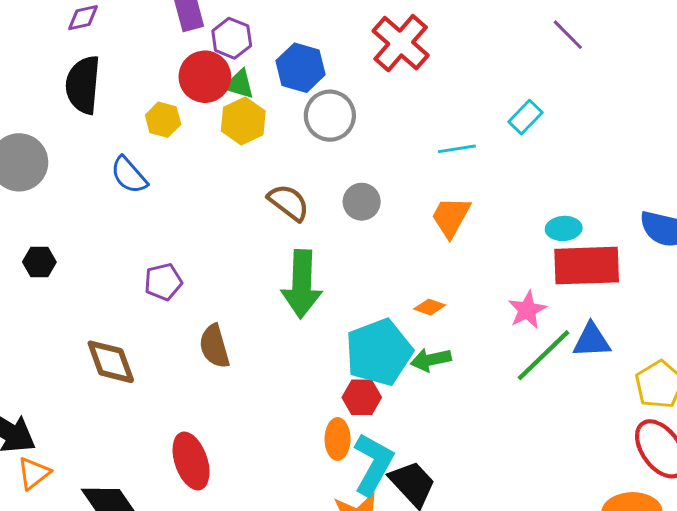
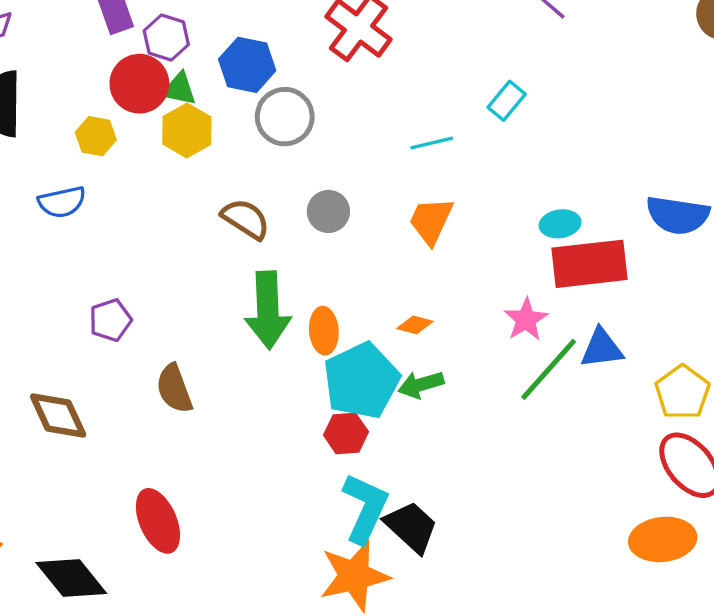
blue semicircle: (129, 175) -> (62, 202), turned -57
orange ellipse: (338, 439) -> (324, 331), moved

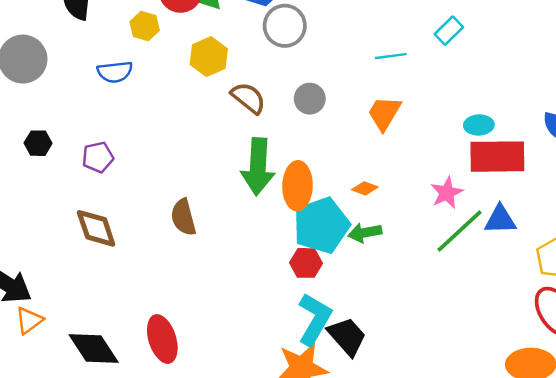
yellow hexagon: (187, 131) -> (209, 57), moved
purple pentagon: (110, 320) -> (98, 157), moved
orange ellipse: (324, 331) -> (298, 186), size x1.4
red ellipse: (158, 521) -> (162, 339), moved

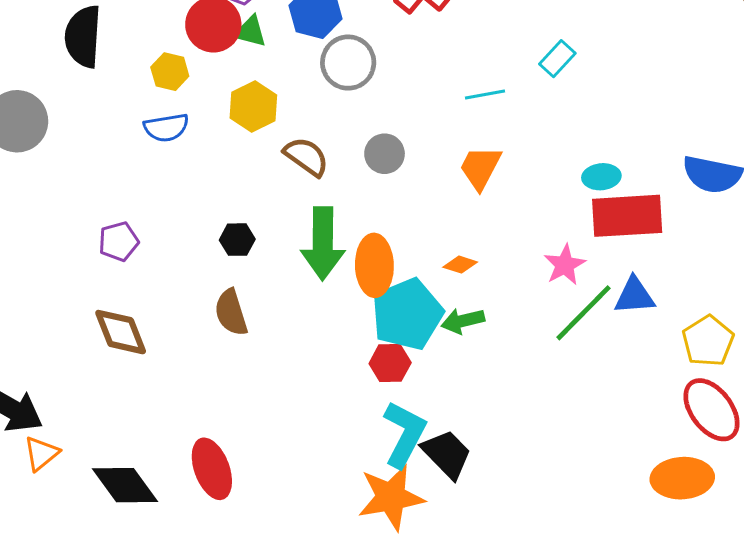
blue semicircle: (115, 72) -> (166, 128), moved
black hexagon: (38, 143) -> (237, 240), moved

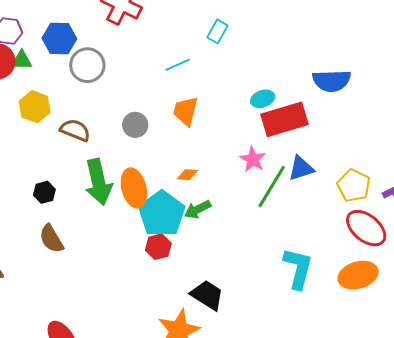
gray circle: (385, 154) -> (135, 125), moved
cyan L-shape: (404, 434) -> (298, 268), moved

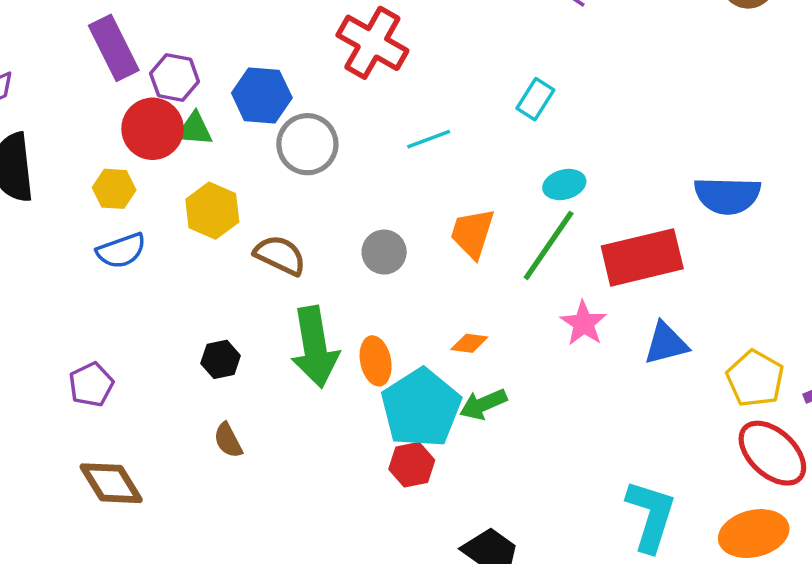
cyan line: (178, 65) -> (429, 139), moved
cyan ellipse: (263, 99) -> (564, 185), moved
green line: (272, 187) -> (549, 245), moved
orange ellipse: (134, 188) -> (376, 361), size x0.7
brown semicircle: (51, 239) -> (228, 440), size x0.7

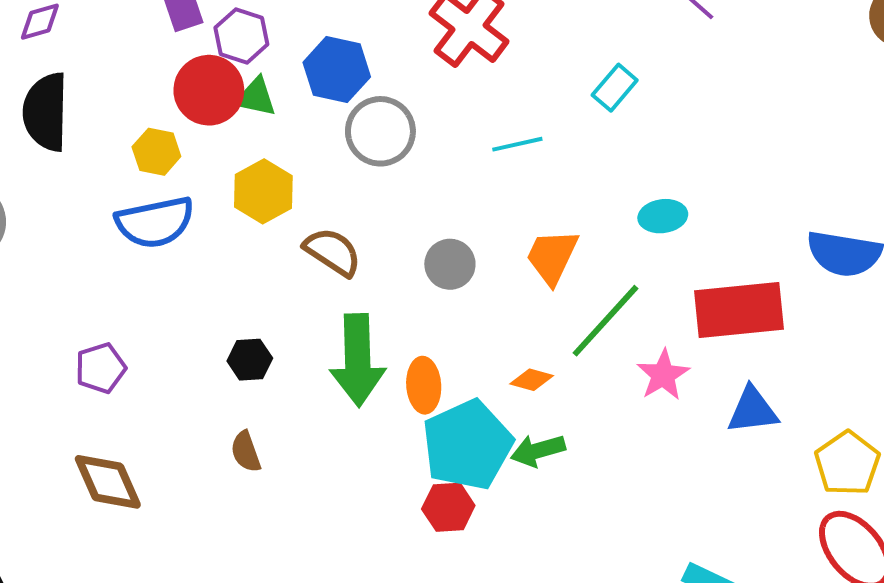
cyan rectangle: (535, 99) -> (615, 88), moved
green line: (549, 245) -> (606, 321), moved
blue semicircle: (121, 251) -> (155, 222), size x1.4

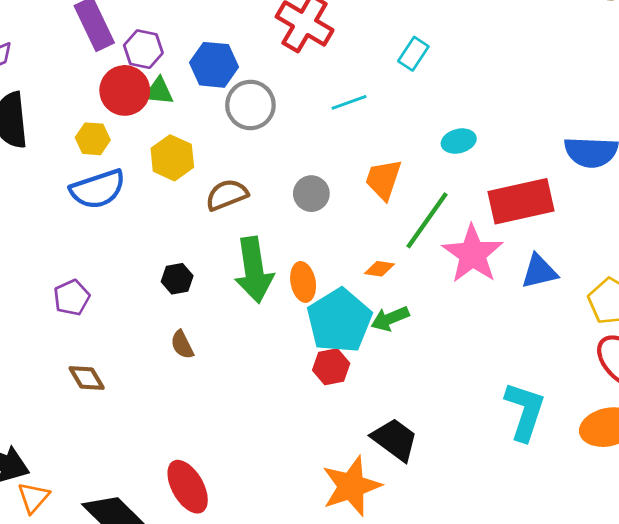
brown semicircle: (333, 252) -> (227, 195), turned -48
pink star: (663, 375) -> (473, 254), size x1.6
brown diamond: (108, 482) -> (87, 378), size x0.7

